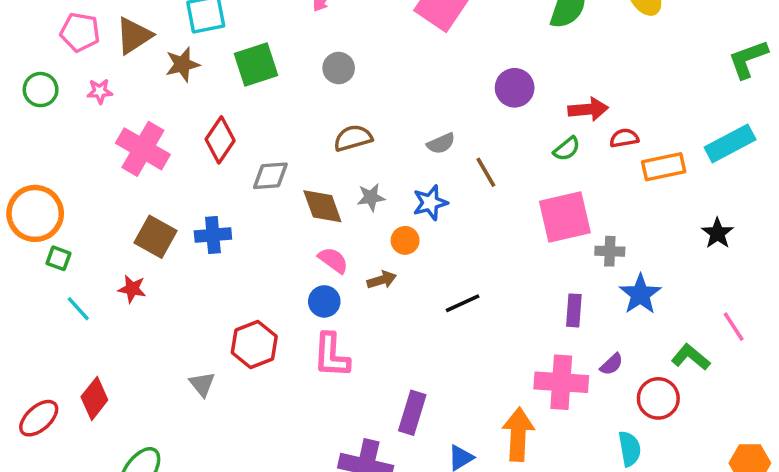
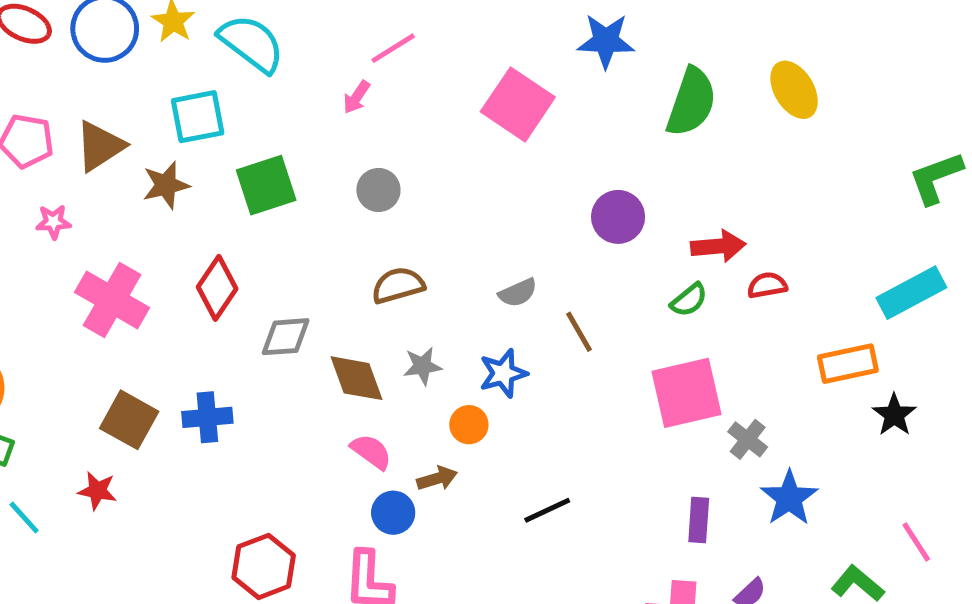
orange rectangle: (664, 167) -> (848, 364), moved
gray cross: (610, 251) -> (748, 439), turned 36
blue circle: (324, 301) -> (393, 513), moved

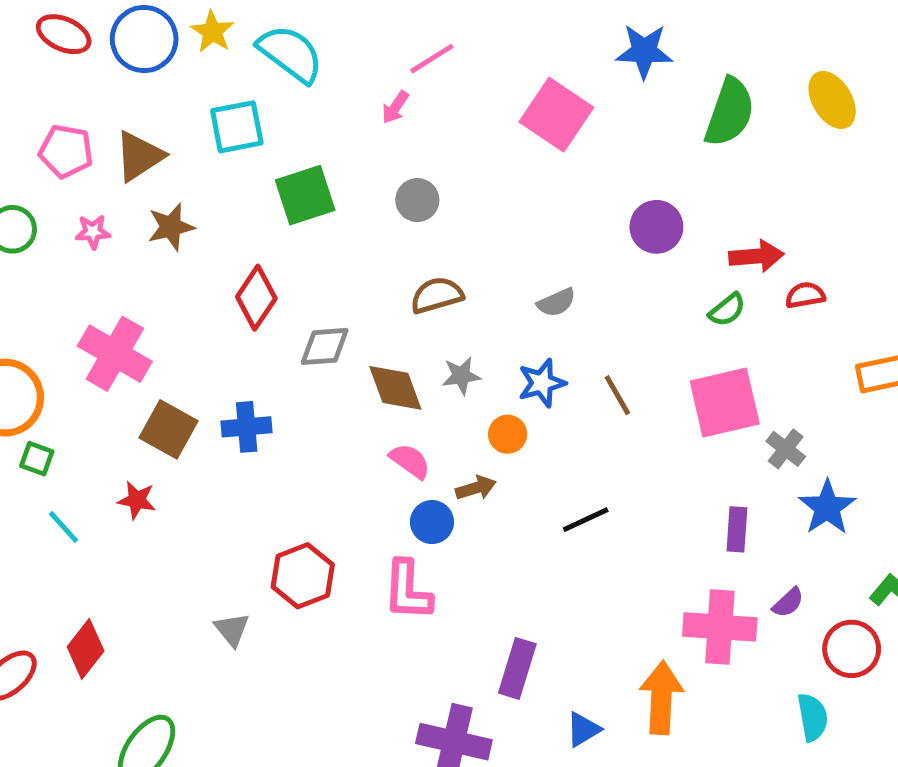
brown star: (166, 185) -> (171, 227), moved
pink cross: (112, 300) -> (115, 354), moved
brown line: (579, 332) -> (617, 395), moved

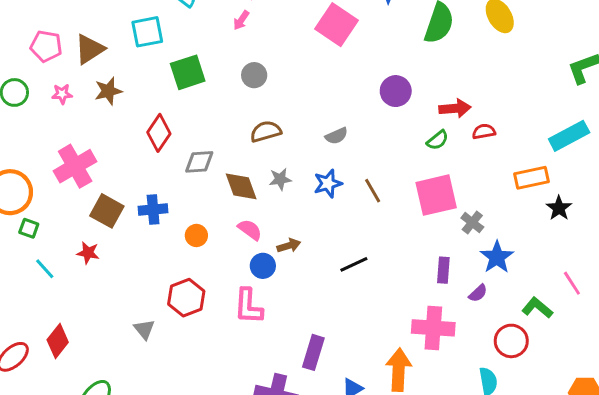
pink cross: (115, 354) -> (75, 166), turned 30
orange circle: (508, 434) -> (196, 235), moved
purple semicircle: (788, 603) -> (478, 293), moved

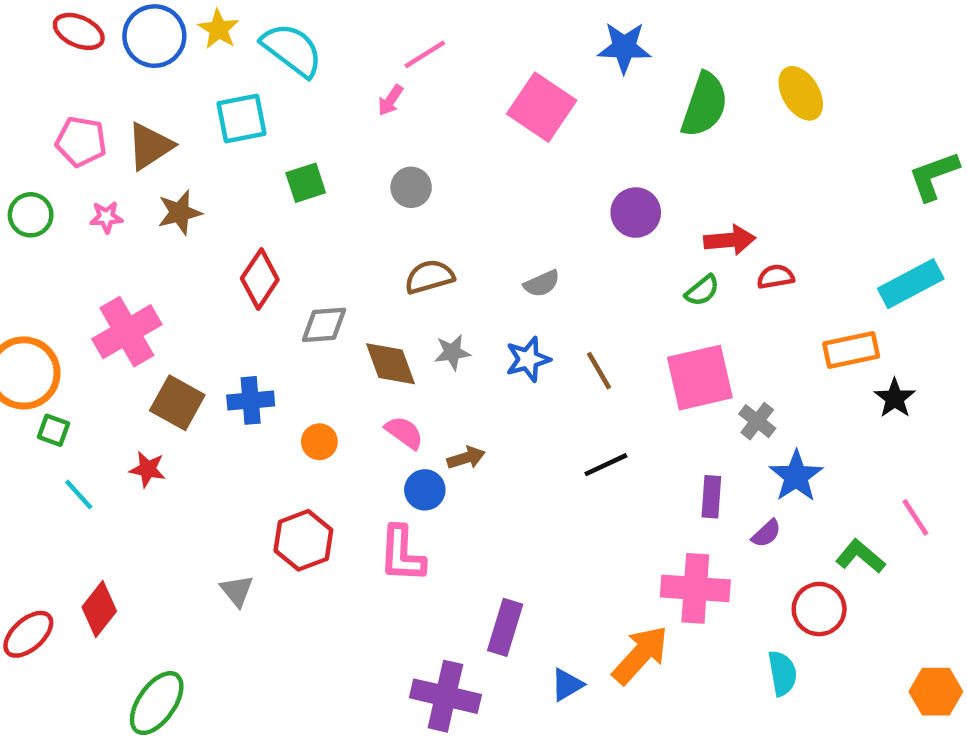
green square: (188, 72) -> (306, 183), size x0.7
black line: (354, 264) -> (606, 465), moved
orange arrow: (399, 370) -> (640, 655), turned 39

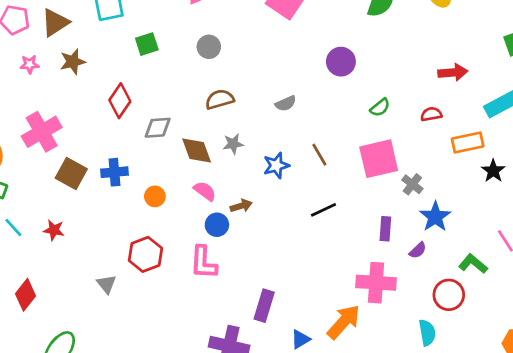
red arrow: (730, 240) -> (453, 72), moved
red semicircle: (776, 277) -> (431, 114), moved
blue star: (528, 359) -> (276, 165), moved
red star: (148, 469) -> (54, 230), moved

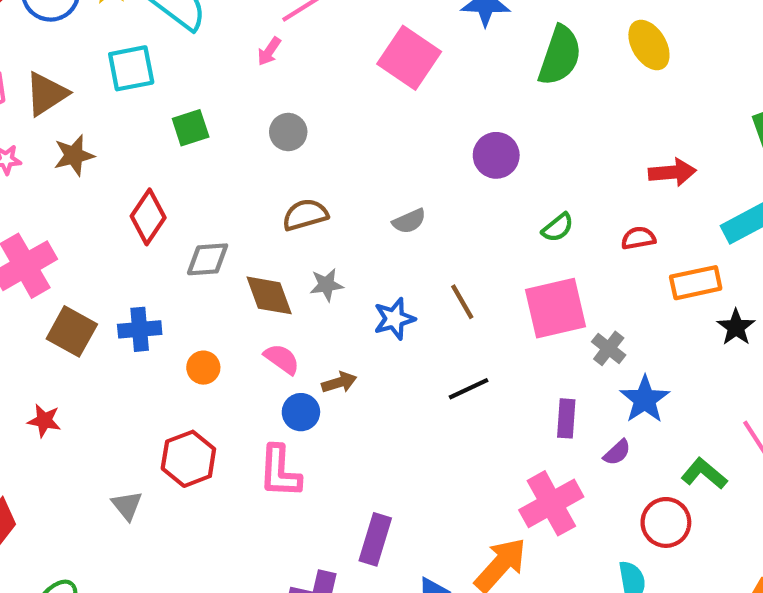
pink cross: (376, 283) -> (551, 503), turned -33

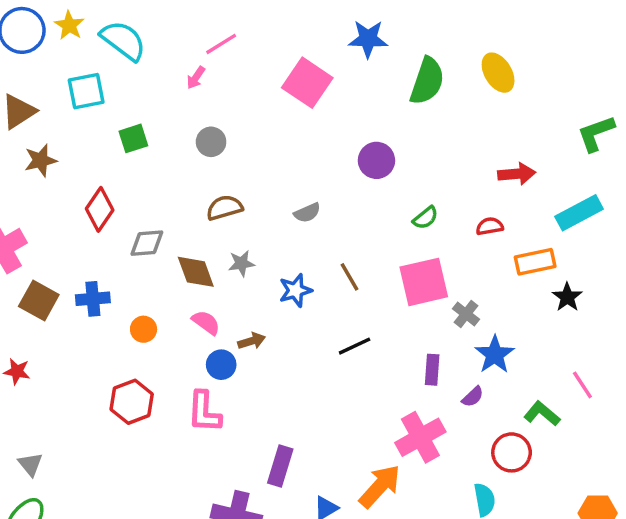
gray triangle: (127, 505) -> (30, 464), moved

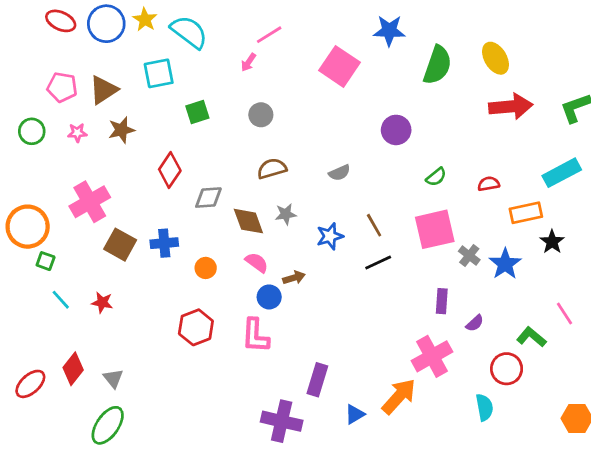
red arrow: (517, 174) -> (511, 106), moved, size x1.4
black line: (355, 346) -> (378, 262), moved
blue star: (495, 355) -> (505, 264), moved

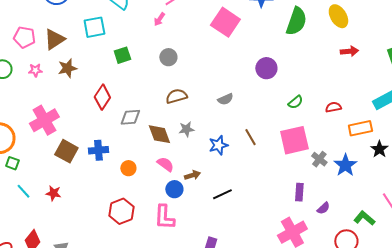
red arrow: (511, 106) -> (349, 51), size x0.6
black line: (378, 262) -> (222, 194), moved

